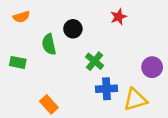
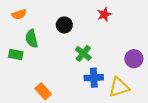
green semicircle: (49, 44) -> (32, 39), moved

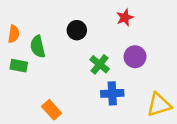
orange semicircle: (19, 14) -> (14, 34), moved, turned -64
purple circle: (134, 59) -> (135, 57), moved
yellow triangle: (119, 87) -> (159, 105), moved

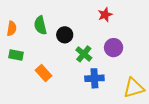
black circle: (77, 30) -> (65, 35), moved
green semicircle: (38, 47) -> (40, 25), moved
orange rectangle: (52, 110) -> (43, 73), moved

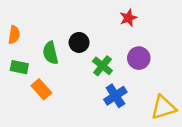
green semicircle: (40, 25) -> (50, 53), moved
orange rectangle: (43, 73) -> (41, 89), moved
blue cross: (94, 78) -> (115, 96), turned -30

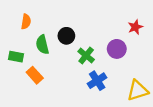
red star: (128, 18) -> (135, 27), moved
orange semicircle: (14, 35) -> (26, 22), moved

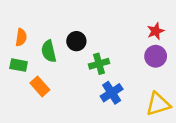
orange semicircle: (26, 22) -> (21, 37), moved
purple circle: (117, 49) -> (156, 56), moved
green cross: (86, 55) -> (99, 64), turned 35

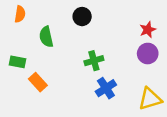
orange semicircle: (21, 37) -> (20, 14), moved
black circle: (76, 41) -> (82, 17), moved
green semicircle: (49, 51) -> (46, 37), moved

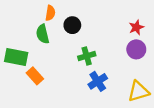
orange semicircle: (20, 14) -> (50, 13), moved
black circle: (82, 17) -> (72, 25), moved
green rectangle: (18, 62) -> (16, 57), size x1.5

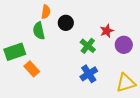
red star: (136, 27) -> (107, 31), moved
green cross: (87, 56) -> (88, 46), moved, turned -35
green rectangle: (16, 57) -> (15, 52), turned -30

